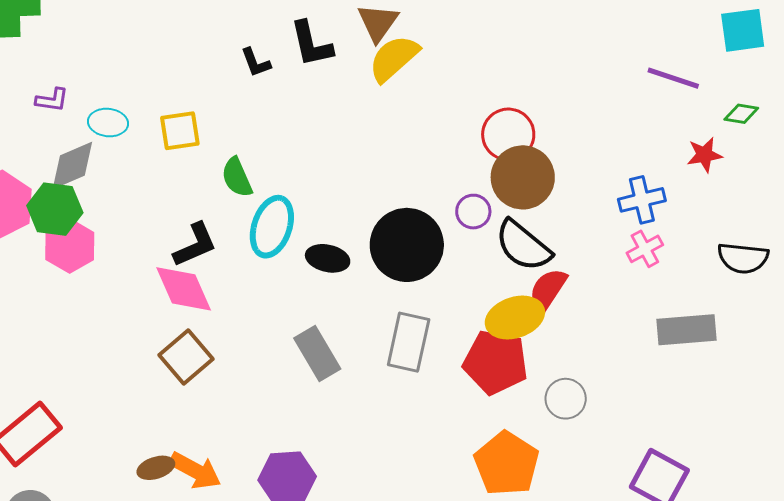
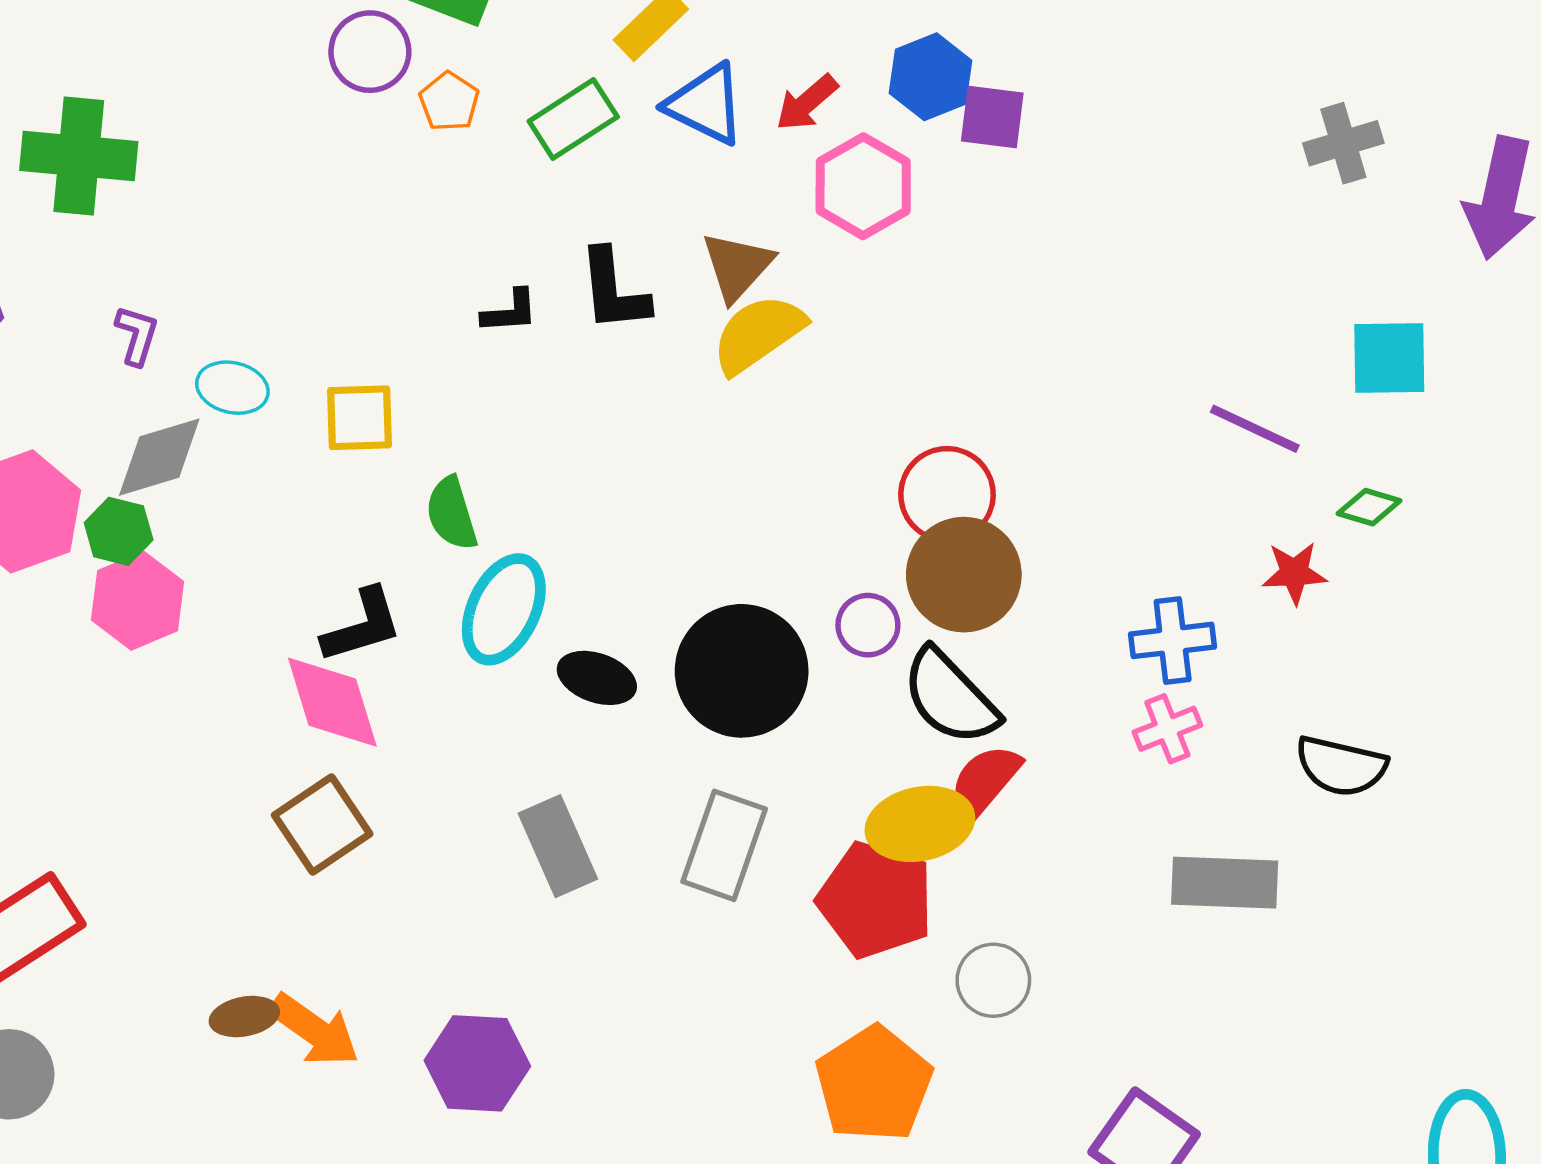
black L-shape: (256, 62) -> (510, 312), turned -80
purple L-shape: (52, 100) -> (137, 335), turned -88
green hexagon: (55, 209) -> (119, 531), size x0.7

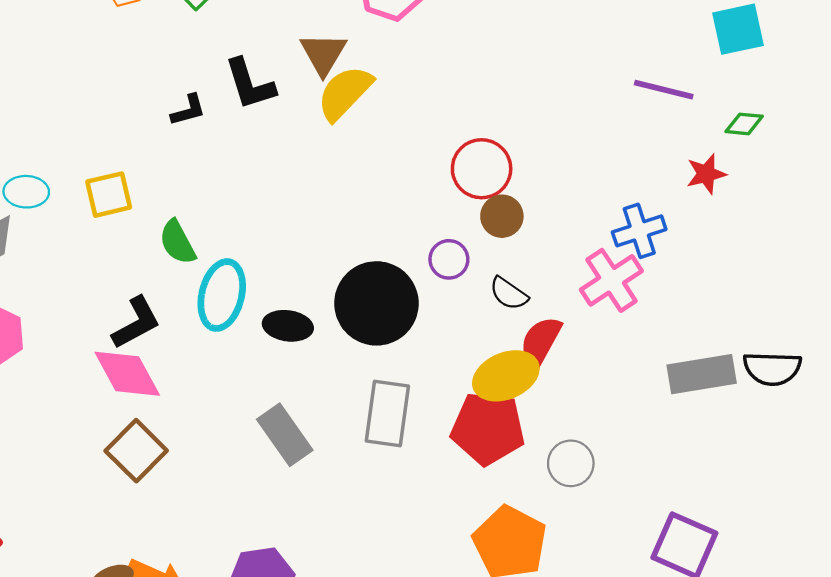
brown circle: (964, 575) -> (502, 216), size x0.6
black semicircle: (950, 697) -> (509, 294), size x0.6
pink cross: (1167, 729) -> (611, 280), moved, size x1.5
black semicircle: (1341, 766) -> (772, 368), moved

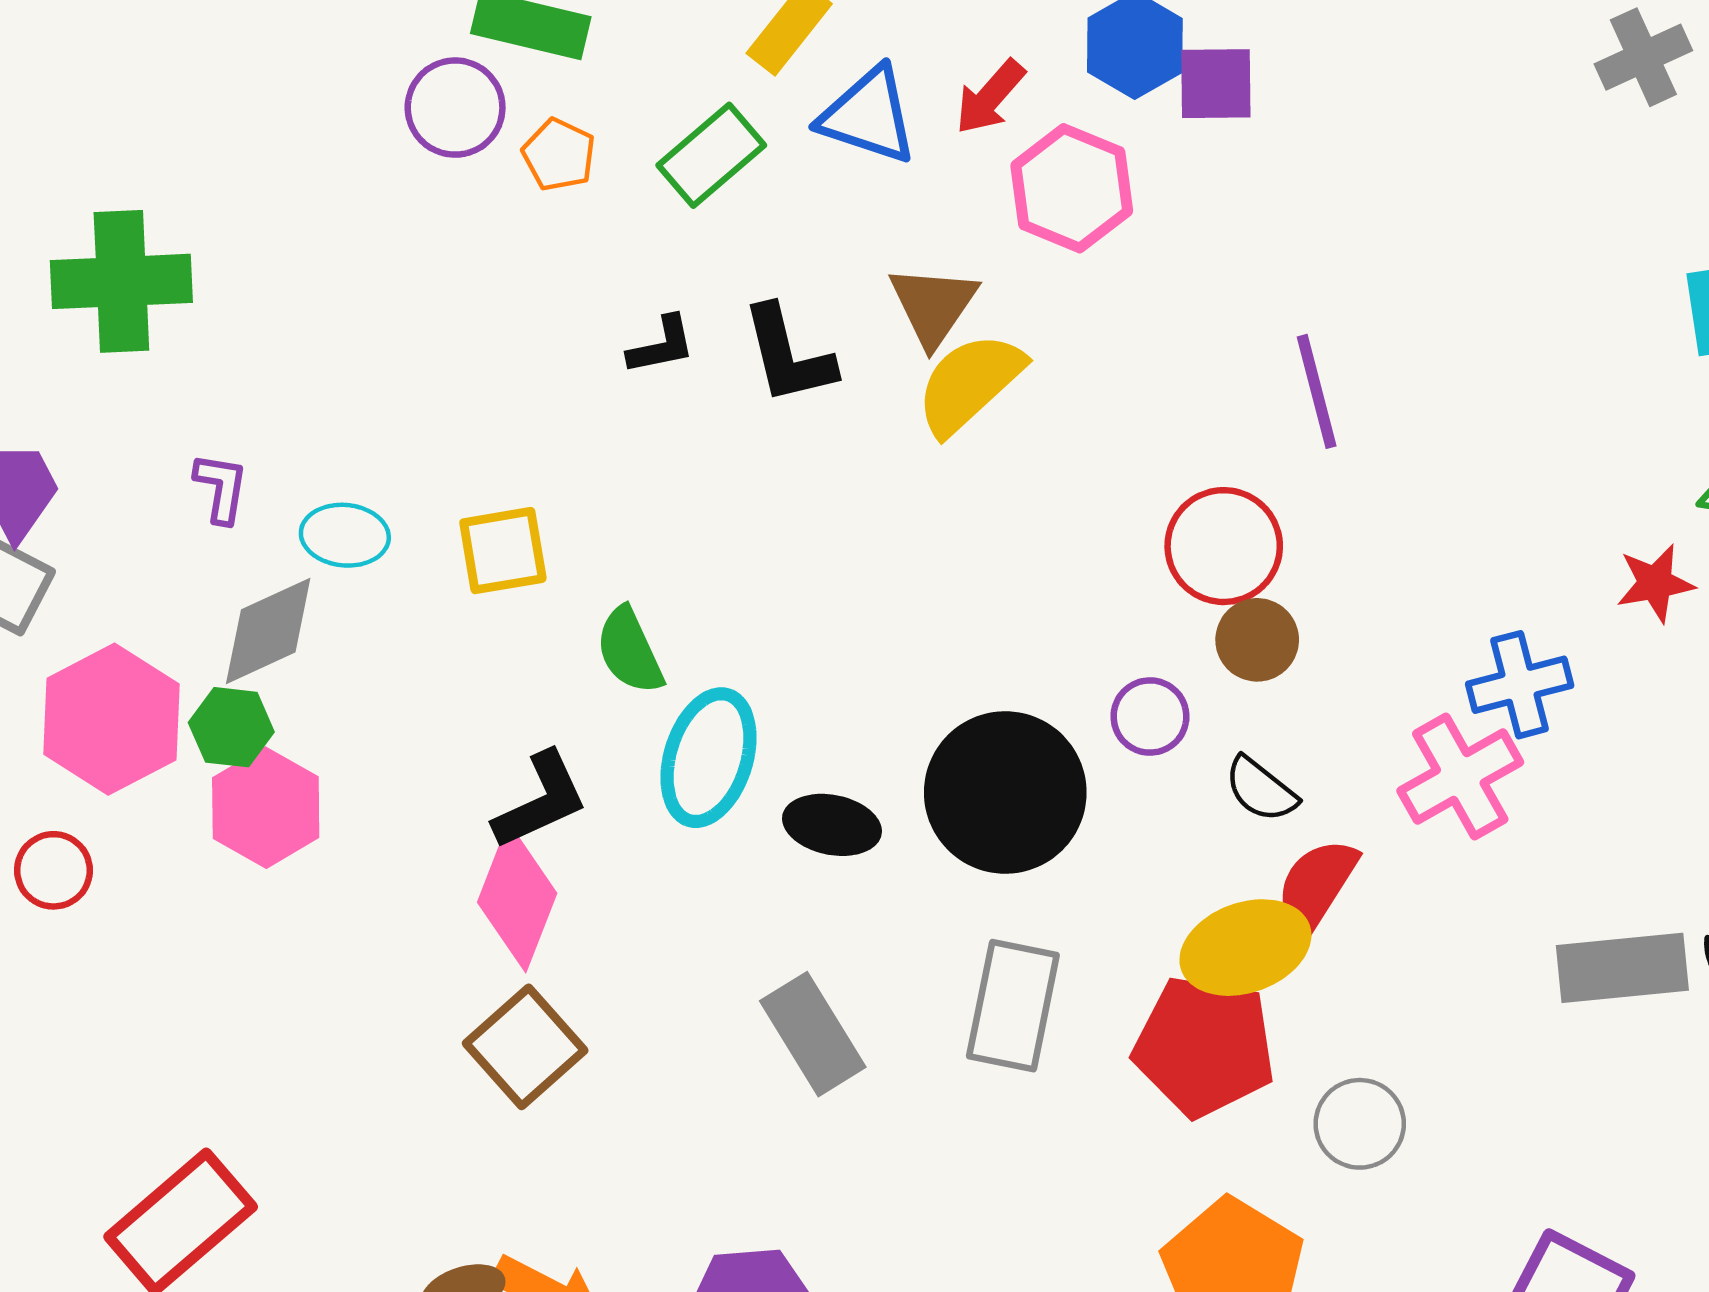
purple line: (664, 90) -> (1317, 391), moved, turned 58
black L-shape: (188, 110) -> (661, 345), moved
pink diamond: (127, 374) -> (517, 898), turned 46

